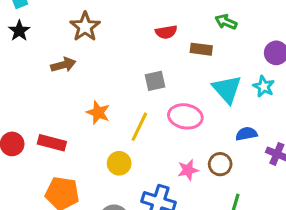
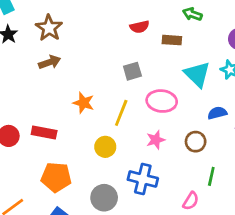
brown star: (85, 27) -> (49, 28), moved
pink star: (188, 170) -> (156, 140), moved

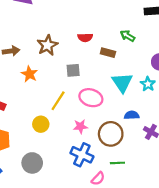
brown star: (49, 28) -> (47, 45), moved
orange star: (84, 103) -> (29, 74), moved
brown circle: (196, 142) -> (111, 134), size x1.5
green line: (211, 176) -> (117, 163), turned 64
blue cross: (143, 179) -> (82, 155), moved

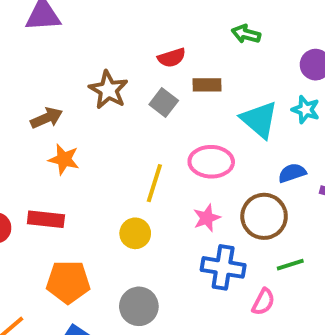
brown rectangle: (108, 53) -> (207, 85), moved
gray square: (73, 70) -> (164, 102), moved, turned -32
orange star: (29, 74) -> (64, 159), moved

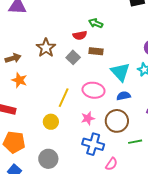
green arrow: (246, 34) -> (96, 23), moved
blue semicircle: (292, 173) -> (124, 96), moved
green line: (290, 265) -> (135, 142), moved

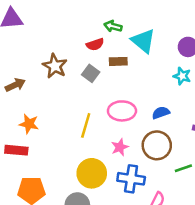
cyan triangle: (120, 72) -> (143, 41), moved
orange star: (19, 80) -> (29, 124), moved
yellow circle: (51, 122) -> (92, 173), moved, size x1.5

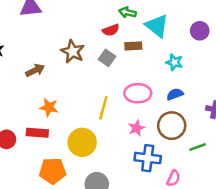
cyan star: (182, 76) -> (174, 62), moved
yellow circle: (92, 173) -> (82, 142), moved

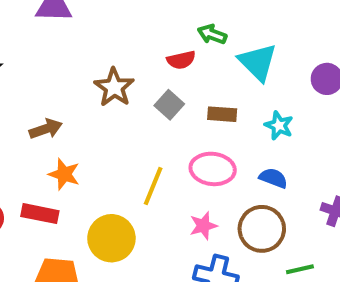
brown rectangle: (133, 46) -> (222, 114), moved
brown arrow: (35, 70) -> (46, 129), moved
blue semicircle: (175, 94) -> (273, 178), turned 35

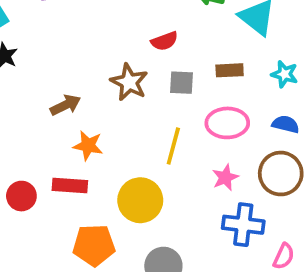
red semicircle: (181, 60) -> (164, 41), moved
brown star: (114, 87) -> (129, 82), moved
gray square: (169, 105) -> (181, 83), moved, turned -32

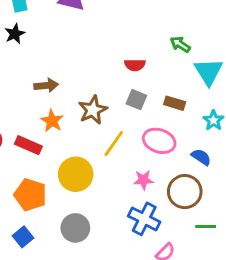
brown star: (129, 82) -> (93, 110), moved

